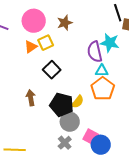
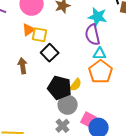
yellow square: (46, 43) -> (40, 35), moved, turned 35
cyan star: (110, 43) -> (98, 17), moved
brown arrow: (31, 98) -> (23, 66), moved

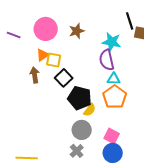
brown arrow: (23, 66) -> (35, 75), moved
black pentagon: (60, 88) -> (80, 98), moved
pink square: (89, 120) -> (112, 136), moved

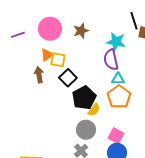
purple line: (14, 35) -> (18, 35), turned -40
black pentagon: (80, 98) -> (84, 98), turned 30

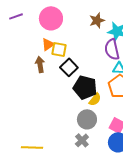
brown star: (81, 31) -> (97, 20), moved
purple line: (18, 35) -> (16, 16), moved
black pentagon: (84, 98) -> (85, 87), turned -30

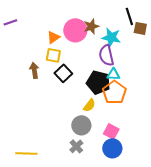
pink circle: (51, 18) -> (75, 30), moved
orange triangle: (48, 44) -> (53, 37), moved
black pentagon: (85, 87) -> (98, 82), moved

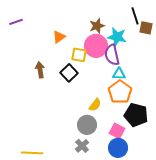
pink circle: (75, 30) -> (96, 46), moved
yellow square: (53, 55) -> (79, 55), moved
black pentagon: (98, 82) -> (136, 115), moved

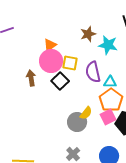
pink circle: (96, 46) -> (51, 61), moved
purple semicircle: (112, 55) -> (93, 72), moved
gray circle: (87, 125) -> (77, 122), moved
pink square: (117, 131) -> (108, 117), moved, turned 35

